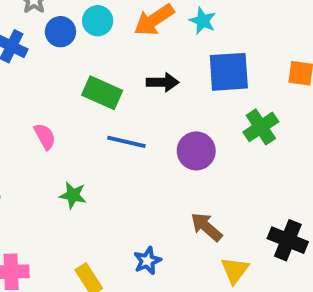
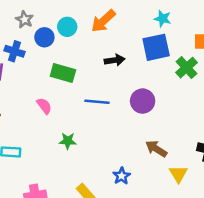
cyan star: (203, 21) -> (163, 19), moved
green rectangle: (102, 93) -> (63, 73), moved
green cross: (261, 127) -> (187, 68), moved

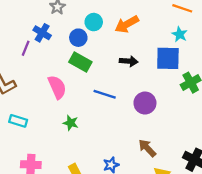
blue circle: (44, 37) -> (78, 38), moved
pink semicircle: (44, 106) -> (57, 87), size x1.5

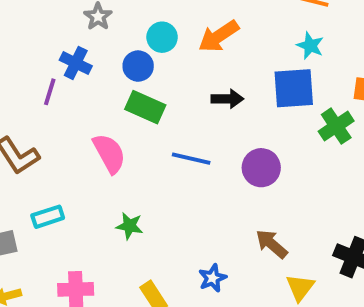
cyan rectangle: (18, 121) -> (48, 217), turned -30
green star: (71, 123) -> (129, 226), moved

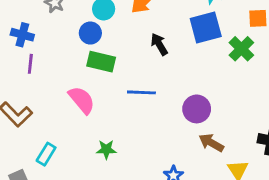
blue cross: (76, 63) -> (22, 35), moved
black arrow: (227, 99) -> (159, 44), turned -110
purple circle: (261, 168) -> (197, 109), moved
cyan rectangle: (48, 217) -> (46, 154), turned -30

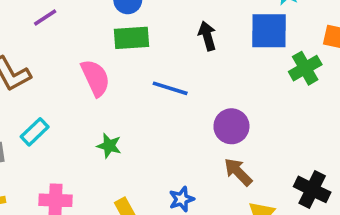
green rectangle: (101, 62) -> (131, 38), turned -32
purple line: (30, 64) -> (45, 18), turned 36

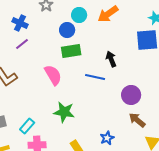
black arrow: (207, 36) -> (111, 59), moved
cyan rectangle: (35, 132) -> (27, 126), moved
green star: (109, 146) -> (64, 112), size x1.5

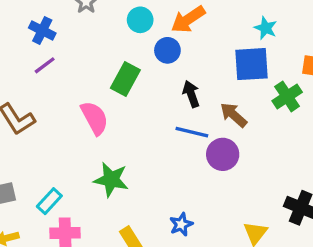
blue circle: (67, 30) -> (167, 50), moved
green rectangle: (71, 51) -> (125, 79), turned -54
blue line: (95, 77) -> (192, 132), moved
brown arrow: (137, 120) -> (234, 115), moved

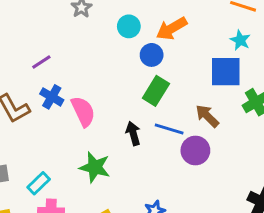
blue cross: (42, 30) -> (52, 97), moved
green rectangle: (125, 79) -> (156, 91), moved
black arrow: (191, 94) -> (133, 133), moved

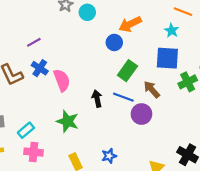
cyan circle: (129, 26) -> (87, 12), moved
cyan star: (240, 40) -> (172, 30), moved
green rectangle: (156, 91) -> (127, 71), moved

